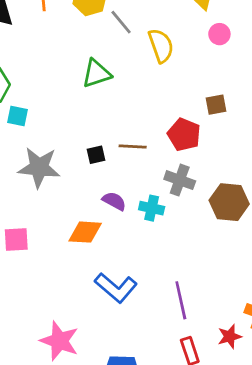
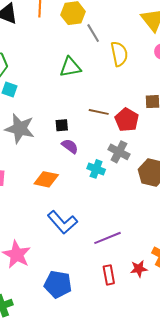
brown line: (133, 146) -> (99, 112), moved
purple semicircle: (114, 201) -> (70, 146), moved
purple line: (181, 300) -> (108, 238), turned 72

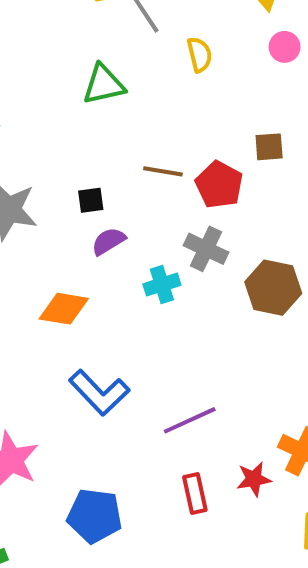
yellow semicircle: (119, 54) -> (200, 55), size x0.7
purple semicircle: (70, 146) -> (108, 241), turned -66
cyan cross: (96, 169) -> (162, 285), turned -36

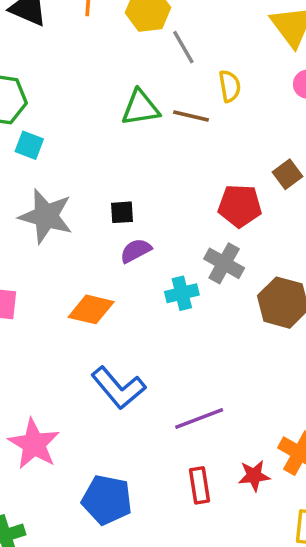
brown square: (269, 147) -> (287, 174), turned -36
brown line: (163, 171) -> (191, 116), moved
red pentagon: (219, 185) -> (240, 206), turned -30

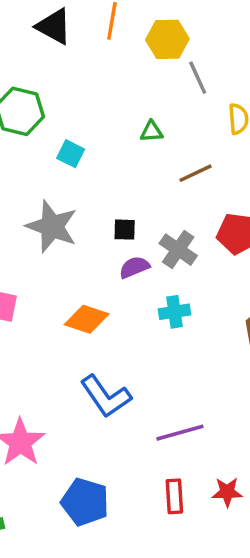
green triangle: (140, 108) -> (152, 132), size x0.6
brown line: (191, 116) -> (196, 173), moved, turned -44
cyan square: (29, 145) -> (71, 154), moved
gray cross: (224, 263) -> (178, 250), moved

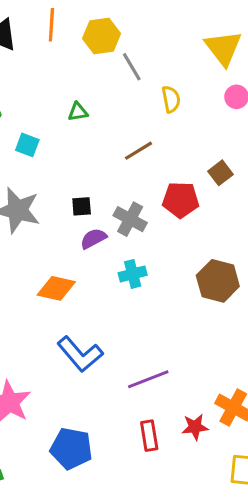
green triangle: (152, 132) -> (78, 112), moved

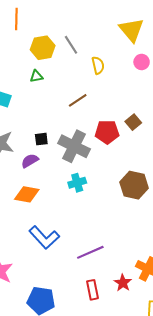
yellow hexagon: (102, 36) -> (43, 48), moved
brown square: (221, 173) -> (133, 122), moved
gray cross: (130, 219) -> (74, 146), size x1.4
purple semicircle: (93, 239) -> (30, 161), moved
red star: (195, 427) -> (123, 283), turned -30

